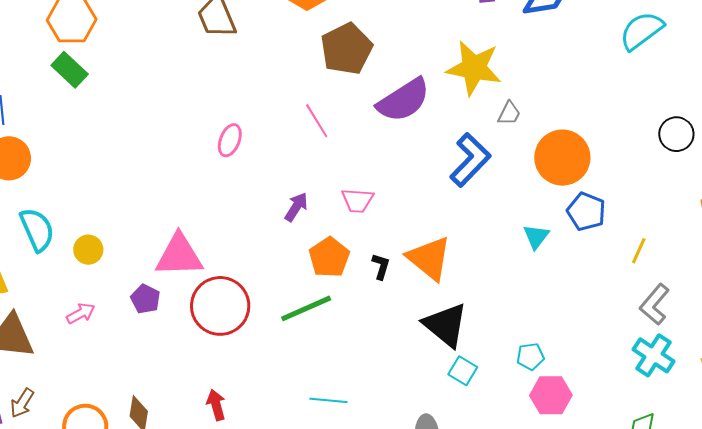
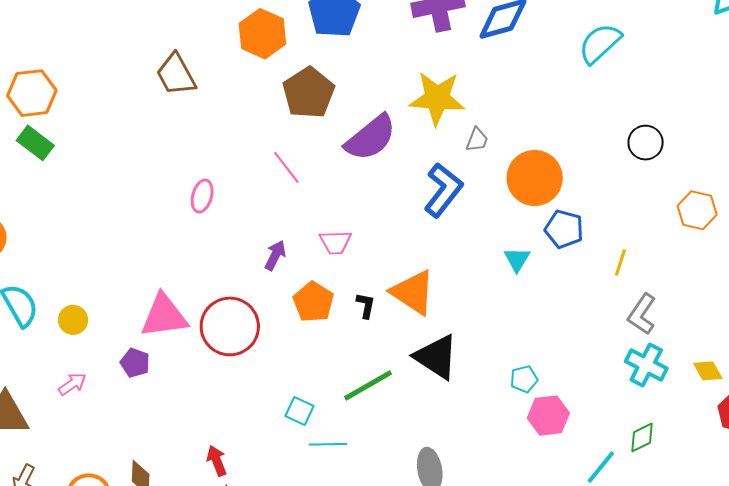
red circle: (220, 306) -> (230, 326), moved
green line: (306, 308) -> (368, 385), moved
cyan square: (463, 371) -> (300, 411), moved

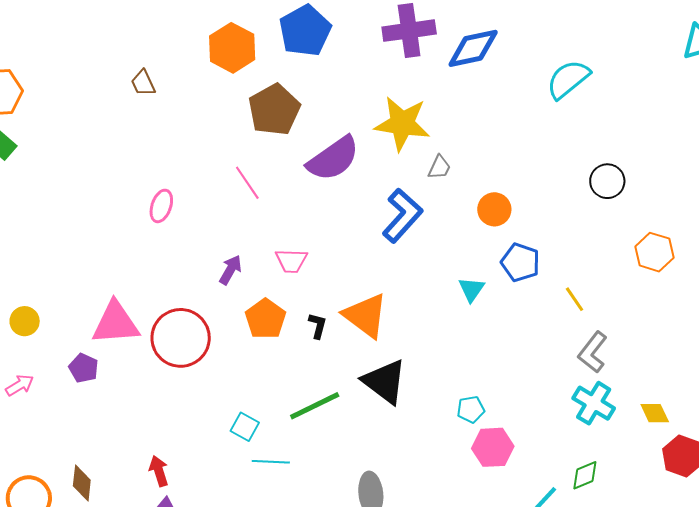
brown trapezoid: (176, 75) -> (143, 83), size x0.6
orange circle: (535, 178) -> (494, 209), size x0.6
yellow line: (620, 262) -> (575, 299), turned -56

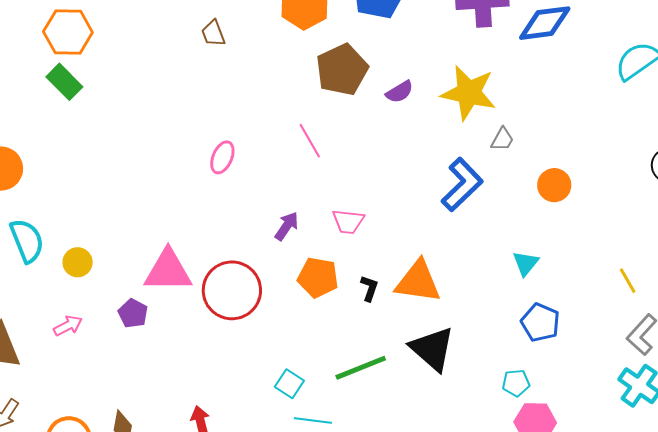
purple semicircle: (333, 159) -> (400, 92), moved, size x0.5
blue pentagon: (520, 262) -> (540, 323), moved
orange triangle: (366, 316) -> (418, 282), turned -33
orange pentagon: (266, 319) -> (318, 277), turned -30

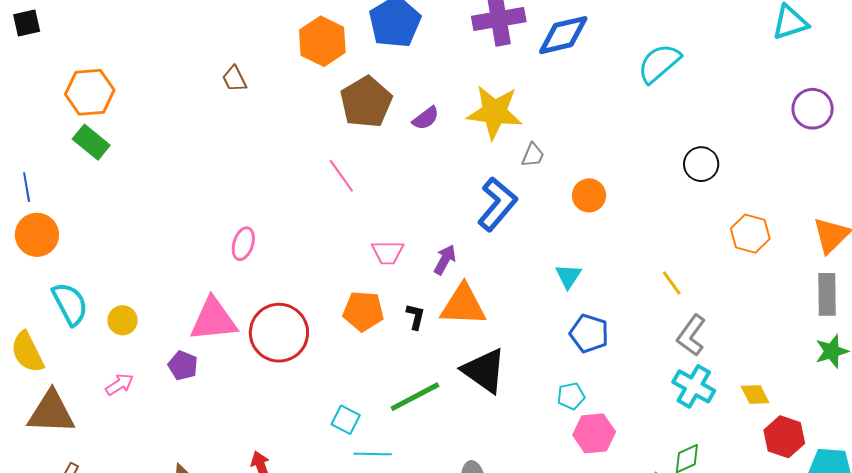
pink ellipse: (222, 157) -> (243, 244), moved
purple arrow: (287, 226) -> (445, 260), moved

